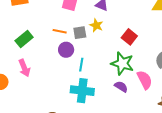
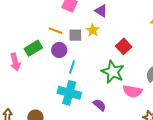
green rectangle: (24, 39) -> (33, 48), moved
pink semicircle: (145, 80) -> (133, 91), turned 120
purple semicircle: (121, 87) -> (99, 105), moved

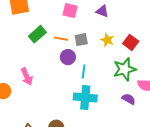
yellow star: (93, 30) -> (107, 40), moved
green rectangle: (33, 48) -> (37, 34), moved
green star: (113, 72) -> (125, 69), turned -30
purple semicircle: (99, 105) -> (129, 99), moved

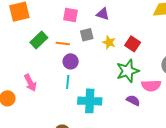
gray square: (81, 40) -> (87, 35), moved
cyan line: (84, 72) -> (68, 82), moved

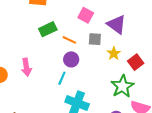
purple triangle: (103, 14) -> (117, 24), size x1.5
green star: (128, 71) -> (122, 86), turned -30

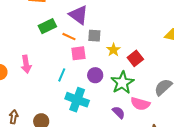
pink square: (86, 15) -> (78, 53), moved, turned -35
purple triangle: (117, 24) -> (79, 15), moved
purple circle: (71, 59) -> (95, 75), moved

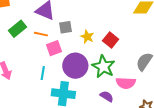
purple circle: (95, 75) -> (75, 66), size x1.6

